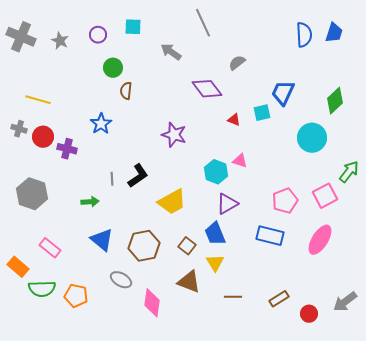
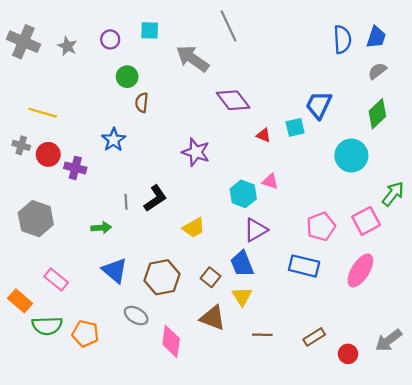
gray arrow: (171, 52) -> (192, 59), size x1.4
gray semicircle: (237, 63) -> (377, 71), moved
yellow trapezoid: (172, 202) -> (194, 228), size x0.7

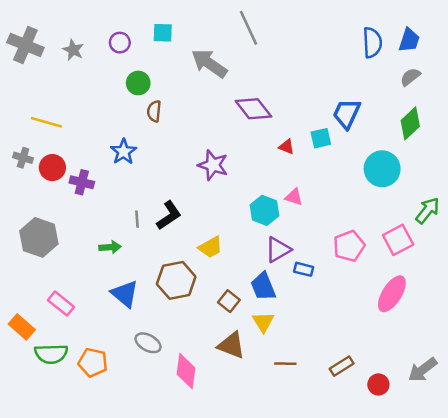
blue rectangle: (304, 266) -> (304, 269), moved, size x0.6
brown hexagon: (162, 277) -> (176, 280), moved

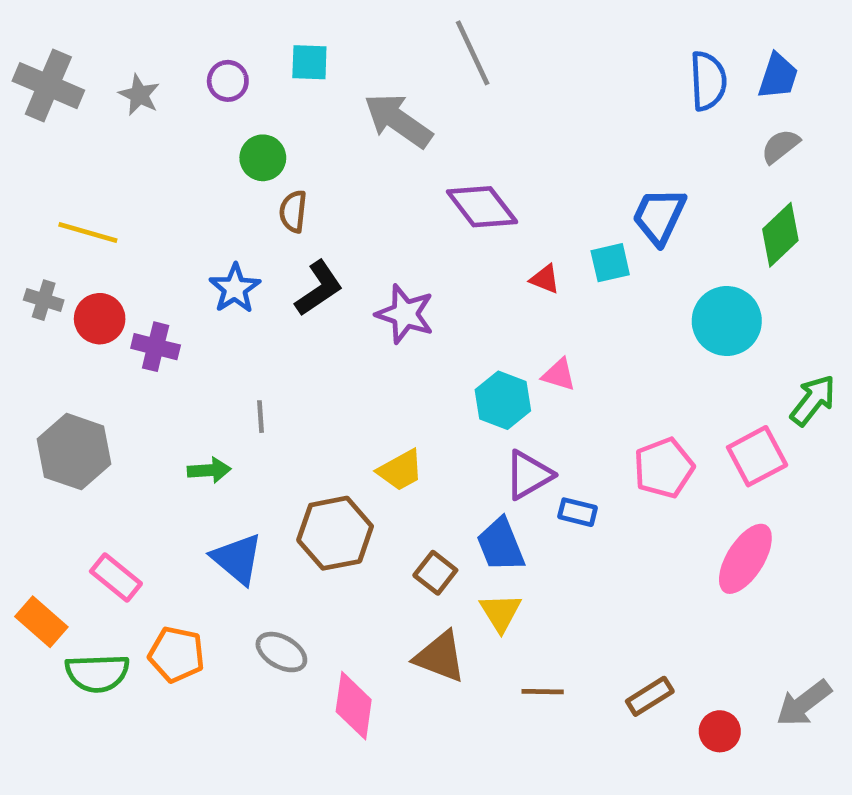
black L-shape: (169, 215) -> (319, 288), moved
orange pentagon: (93, 362) -> (177, 654), moved

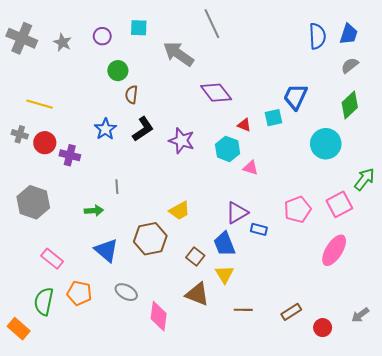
cyan hexagon: (503, 400) -> (228, 149), moved
orange rectangle: (41, 622) -> (19, 329), moved
green semicircle: (97, 673) -> (44, 301), turned 104
gray arrow: (804, 703) -> (360, 315), size x0.7

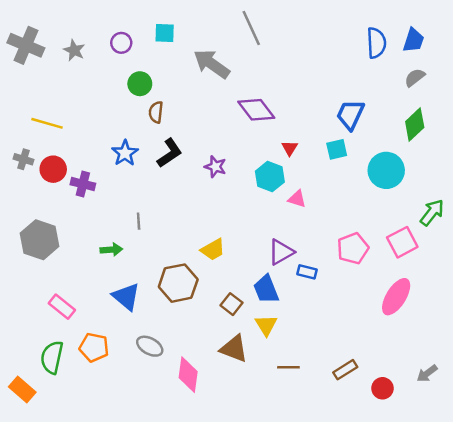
cyan square: (274, 118) -> (337, 149), moved
red triangle: (244, 125) -> (290, 148), turned 40
purple star: (182, 141) -> (215, 167), size x0.7

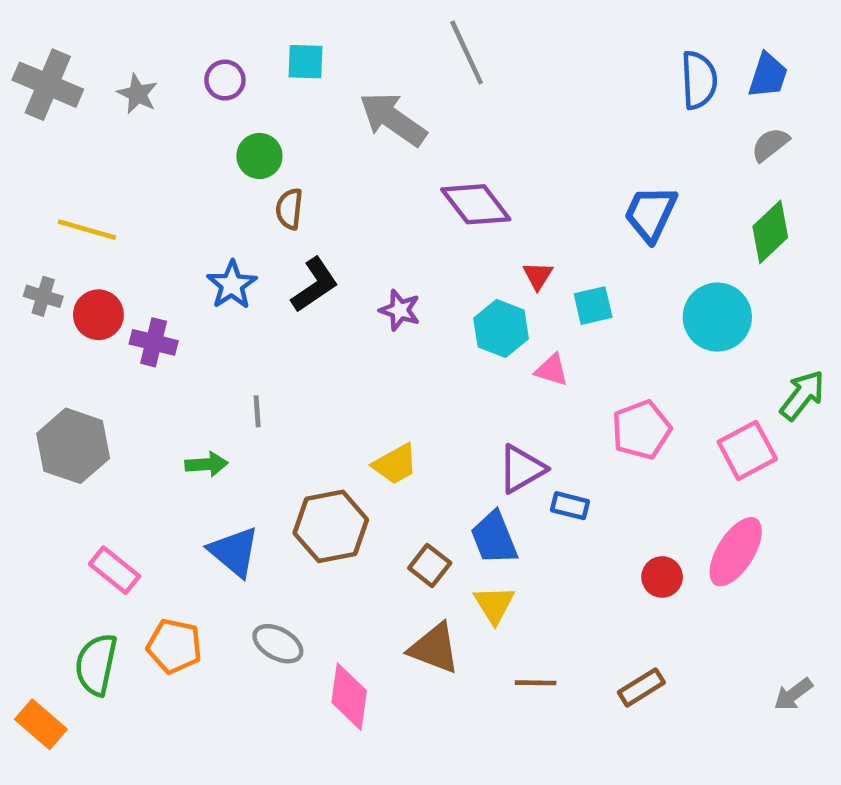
cyan square: (337, 149) -> (593, 306), moved
pink pentagon: (353, 248) -> (641, 430), moved
red circle: (383, 388) -> (662, 577), moved

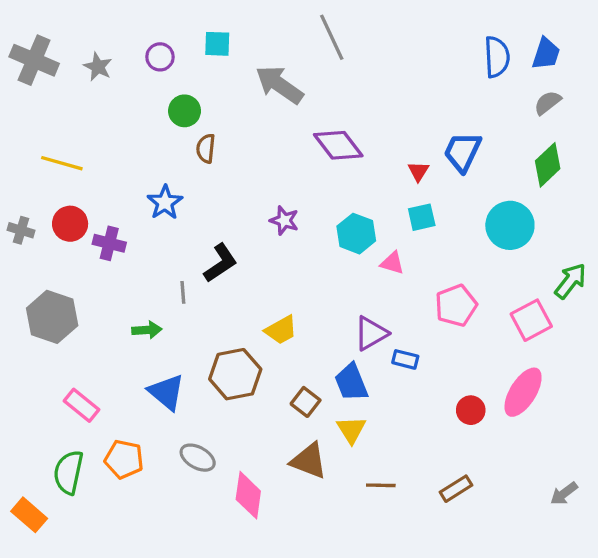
red triangle: (538, 276) -> (418, 171), moved
black L-shape: (315, 285) -> (221, 263), moved
gray cross: (43, 296) -> (21, 230), moved

